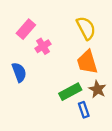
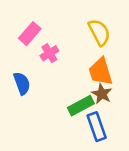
brown star: (97, 89) -> (102, 94), moved
blue rectangle: (84, 110) -> (97, 127), size x1.5

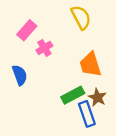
yellow semicircle: (99, 32) -> (81, 17), moved
brown star: (102, 94) -> (97, 97), moved

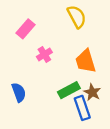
pink cross: (44, 48) -> (44, 54), moved
blue semicircle: (20, 75) -> (19, 92), moved

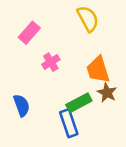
brown star: (92, 92) -> (107, 93), moved
blue rectangle: (82, 108) -> (69, 123), moved

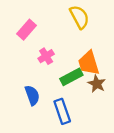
green rectangle: (79, 103) -> (71, 77), moved
blue semicircle: (22, 105) -> (32, 95), moved

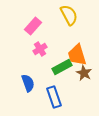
pink rectangle: (26, 30) -> (33, 26), moved

